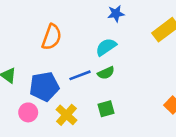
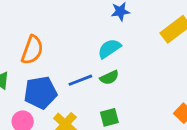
orange semicircle: (52, 37) -> (32, 50), moved

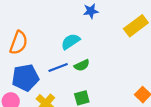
cyan semicircle: (109, 49) -> (71, 42), moved

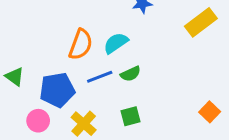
orange semicircle: (19, 43) -> (81, 44), moved

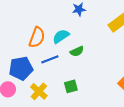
green semicircle: (130, 74) -> (77, 51), moved

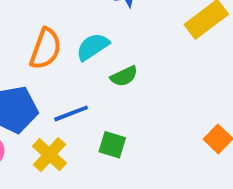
blue line: (50, 59) -> (71, 113), moved
green square: (71, 86) -> (112, 145), turned 32

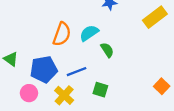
green semicircle: (124, 76) -> (107, 50), turned -98

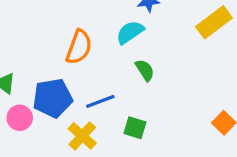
cyan semicircle: (89, 33) -> (130, 32), moved
pink circle: (29, 93) -> (20, 118), moved

